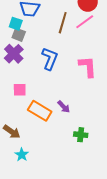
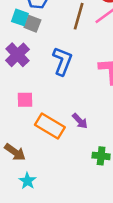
gray square: (19, 35) -> (32, 24), moved

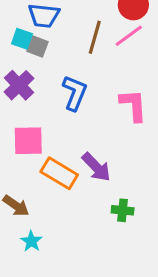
pink square: (25, 100) -> (28, 141), size x1.5
purple arrow: (80, 121) -> (96, 167), size x1.5

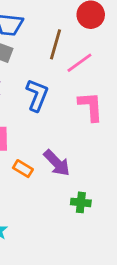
pink line: (129, 36) -> (79, 63), moved
orange rectangle: (59, 173) -> (23, 169), size x0.6

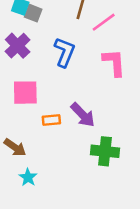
orange rectangle: (23, 169) -> (51, 120), turned -36
green cross: (81, 202) -> (105, 151), size x1.5

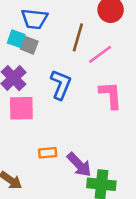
pink square: (25, 93) -> (21, 108), moved
purple arrow: (83, 115) -> (79, 165), moved

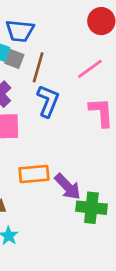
brown line: (78, 37) -> (38, 67), moved
orange rectangle: (48, 153) -> (34, 174), size x1.5

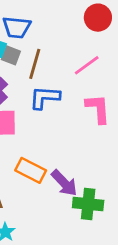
blue L-shape: (48, 101) -> (45, 97), turned -108
orange rectangle: (34, 174) -> (31, 170), turned 32

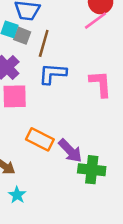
pink line: (87, 65) -> (96, 21), moved

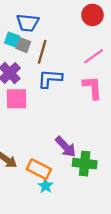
pink line: (96, 21) -> (94, 56), moved
orange rectangle: (40, 139) -> (39, 169), moved
cyan star: (17, 195) -> (46, 186), moved

